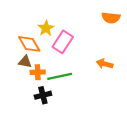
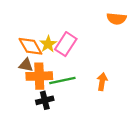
yellow star: (46, 28) -> (48, 44), moved
orange arrow: (105, 64) -> (102, 82), moved, turned 84
orange cross: (38, 72) -> (39, 76), size x1.6

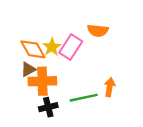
orange semicircle: (116, 19) -> (98, 30), moved
brown triangle: (26, 65) -> (28, 69), turned -40
green line: (62, 80) -> (84, 98), moved

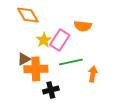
orange diamond: (33, 49) -> (28, 15), moved
green line: (84, 98) -> (71, 62), moved
black cross: (48, 107) -> (51, 90), moved

